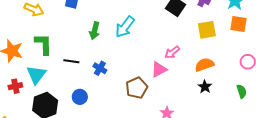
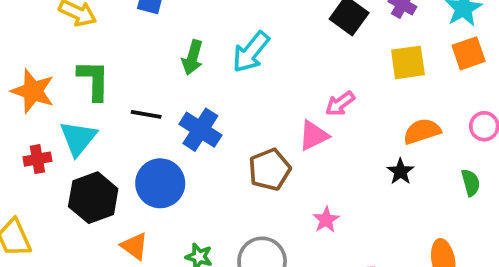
orange square: (238, 24) -> (469, 53), turned -30
orange semicircle: (204, 65) -> (422, 131), moved
blue cross: (100, 68) -> (200, 130), size x1.5
blue circle: (80, 97) -> (160, 183), size x1.6

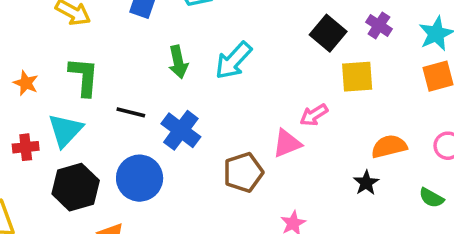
green arrow: (192, 57) -> (178, 62), turned -32
yellow square: (408, 62) -> (357, 77), moved
orange star: (33, 91) -> (26, 83), size x0.6
green semicircle: (471, 183) -> (431, 198), turned 130

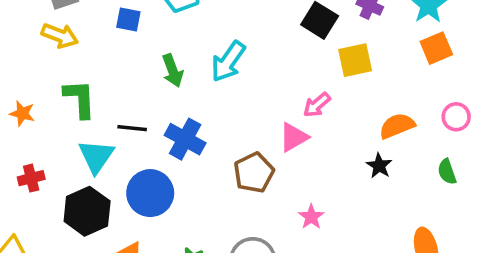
cyan triangle: (65, 130) -> (96, 156), moved
green semicircle: (431, 198) -> (447, 172), turned 50

